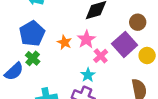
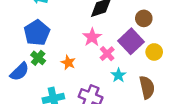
orange star: (64, 42) -> (68, 62), moved
cyan star: (88, 75) -> (118, 75), moved

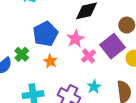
blue pentagon: (37, 33) -> (45, 34), moved
cyan star: (118, 75) -> (94, 87), moved

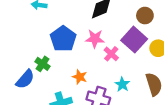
pink star: (75, 39) -> (95, 39), turned -30
orange star: (50, 61) -> (80, 77), moved

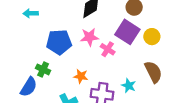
blue pentagon: (63, 39) -> (59, 42), turned -30
cyan star: (122, 84) -> (129, 86), moved

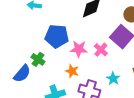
pink star: (89, 37) -> (79, 49), moved
cyan star: (129, 86) -> (113, 79), moved

